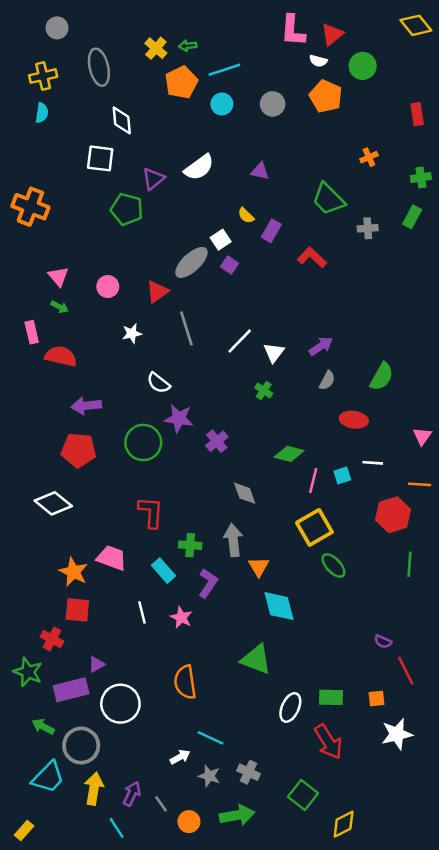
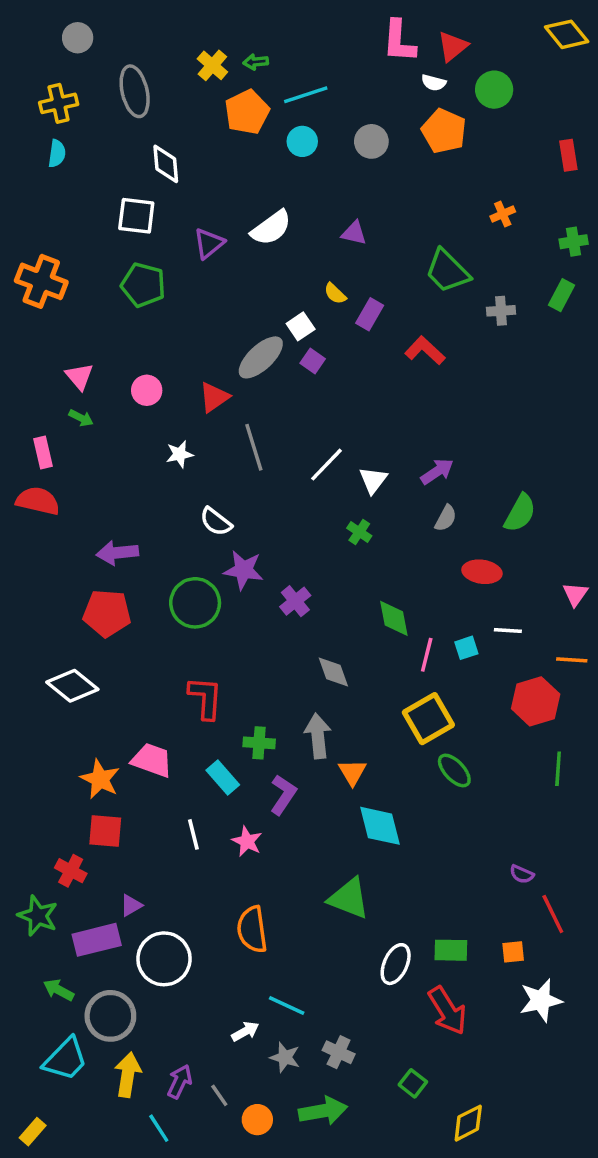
green pentagon: (127, 209) -> (143, 285), moved
red semicircle: (61, 356) -> (38, 501), moved
green diamond: (289, 454) -> (394, 618), turned 64
green square: (303, 795) -> (413, 1083), size x0.7

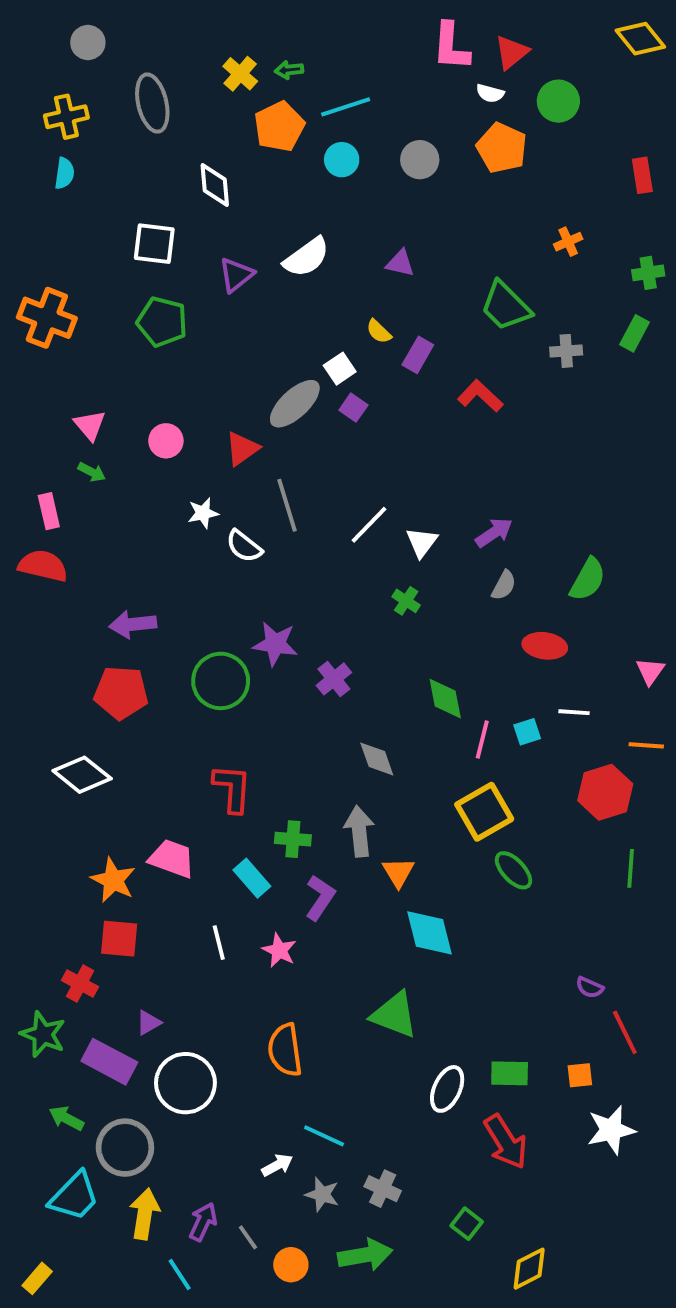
white diamond: (166, 164) -> (215, 185), moved
white semicircle: (216, 522) -> (244, 546), moved
purple rectangle: (97, 940) -> (109, 1062), turned 42

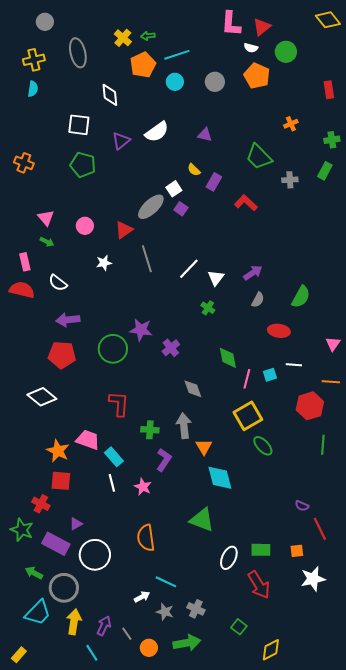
orange cross: (47, 318) -> (24, 163), size x0.7
white semicircle: (244, 546) -> (58, 283), moved
cyan rectangle: (252, 878) -> (114, 457), moved

